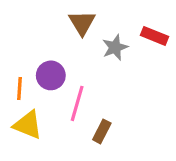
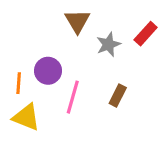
red rectangle: (154, 36) -> (146, 34), turned -70
brown rectangle: (102, 131) -> (118, 96), moved

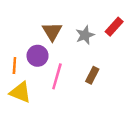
brown triangle: (77, 21) -> (52, 31), moved

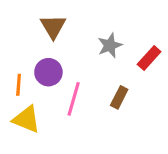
red rectangle: (114, 27) -> (149, 58), moved
brown triangle: (52, 31) -> (53, 27), moved

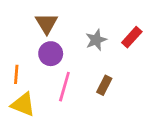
red rectangle: (149, 58) -> (132, 37), moved
purple circle: (48, 72) -> (51, 54), moved

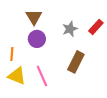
brown rectangle: (104, 85) -> (76, 62), size x1.5
pink line: (64, 87) -> (42, 76), moved, turned -40

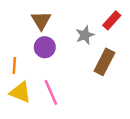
red rectangle: (96, 27) -> (112, 20), moved
brown rectangle: (76, 62) -> (104, 62), moved

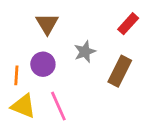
gray star: (85, 35) -> (85, 52), moved
purple circle: (45, 47) -> (43, 64), moved

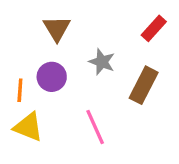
gray star: (85, 52) -> (102, 62), turned -30
pink line: (58, 106) -> (95, 127), moved

